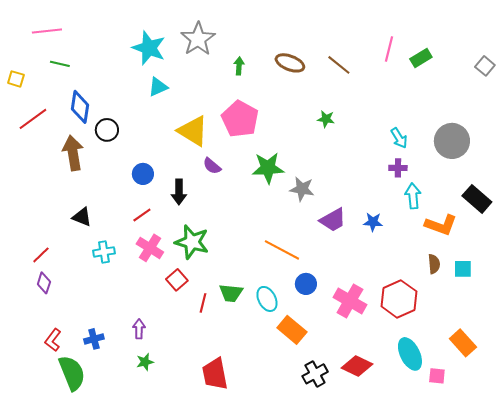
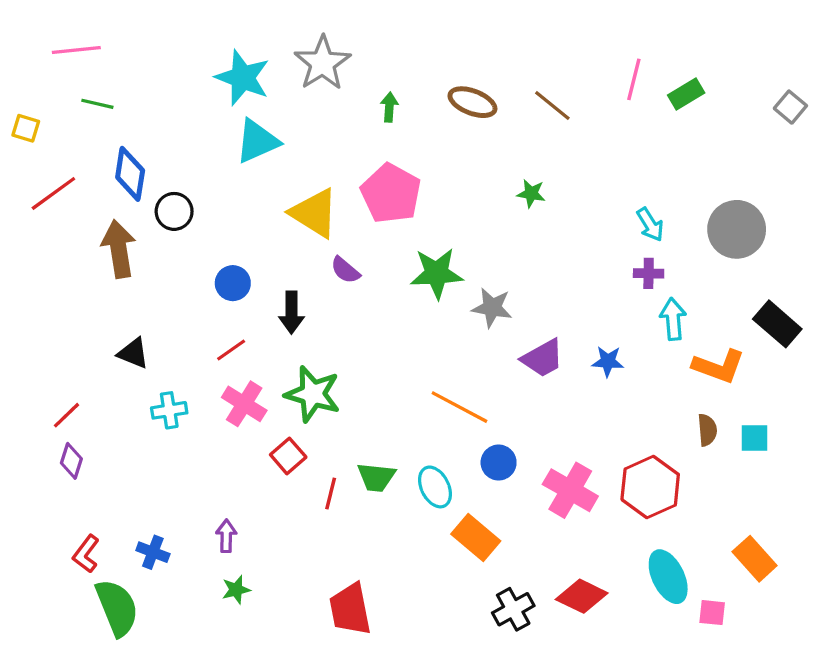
cyan triangle: (158, 87) -> (257, 141), size x1.4
blue cross: (94, 339) -> (153, 552), turned 36

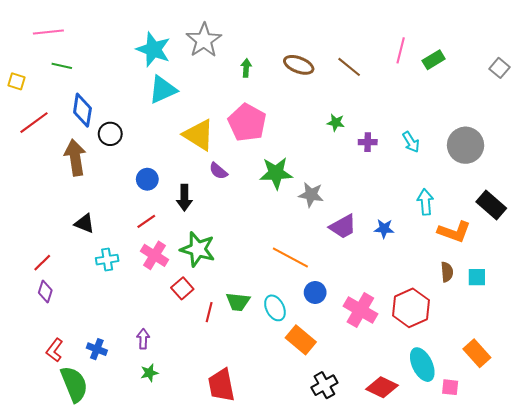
purple cross: (649, 273) -> (368, 142), moved
red diamond: (582, 596) -> (382, 387), moved

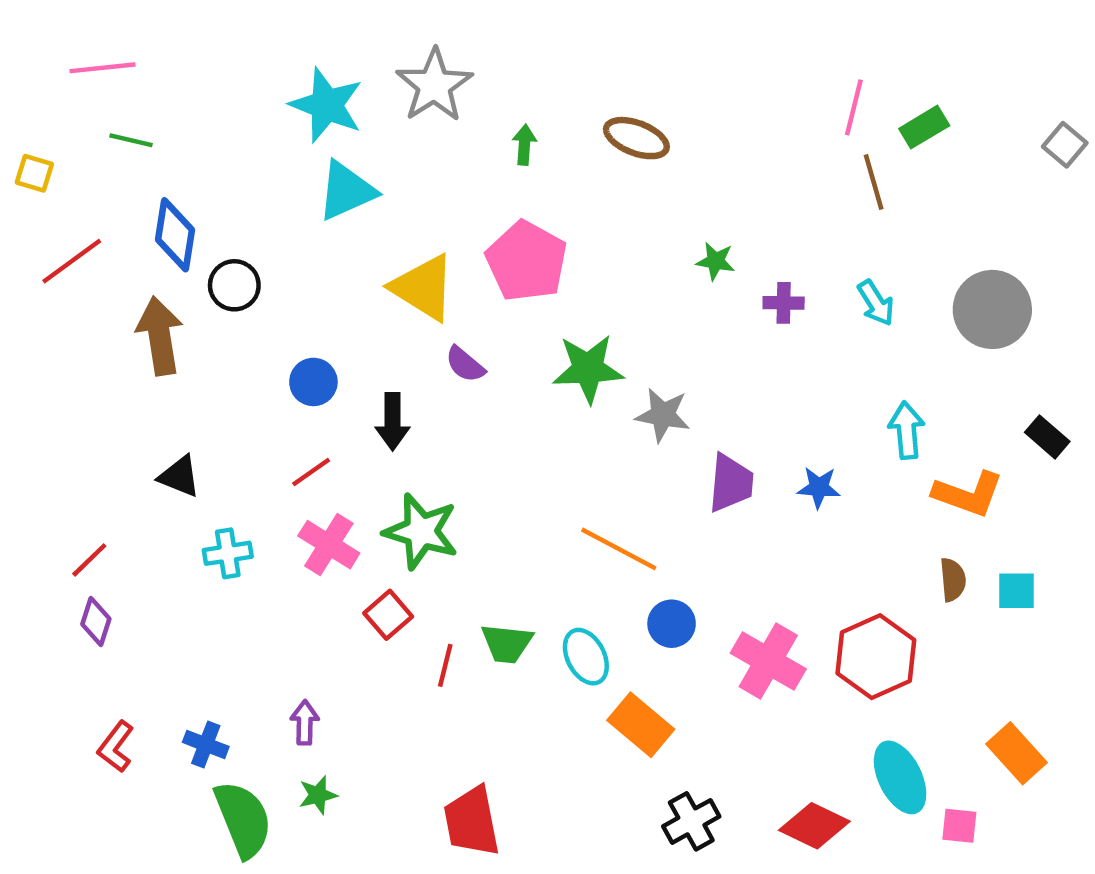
brown line: (349, 67) -> (874, 182), moved, turned 35
black rectangle: (491, 205) -> (1047, 437), size x0.7
purple trapezoid: (343, 227) -> (731, 483), turned -56
green semicircle: (74, 384) -> (243, 819), moved

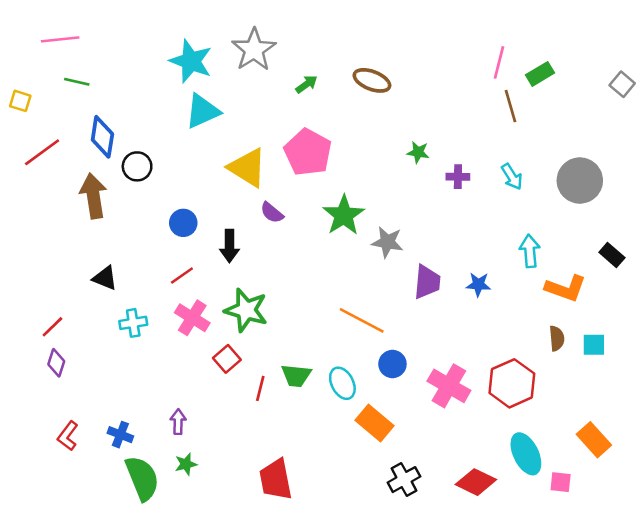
green arrow: (524, 145) -> (306, 84), turned 50
green star: (588, 369) -> (344, 215), turned -30

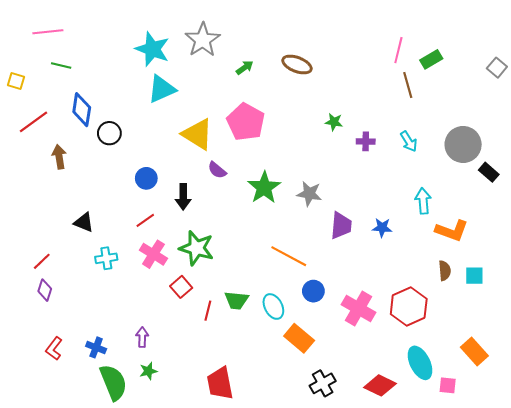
brown arrow: (93, 196) -> (59, 157), moved, size x0.7
green star: (344, 215) -> (264, 188), moved
black rectangle: (612, 255) -> (489, 172), moved

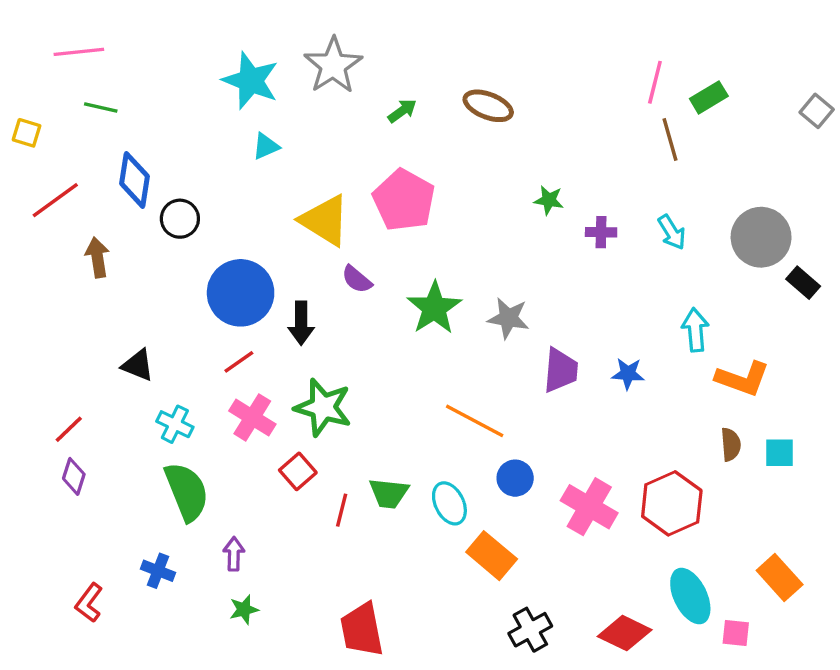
cyan triangle: (162, 89) -> (266, 146), size x0.6
blue circle: (146, 178) -> (241, 293), size x1.8
cyan cross: (106, 258) -> (175, 424), turned 35
red L-shape: (54, 349) -> (89, 603), moved
green semicircle: (113, 382) -> (187, 492), moved

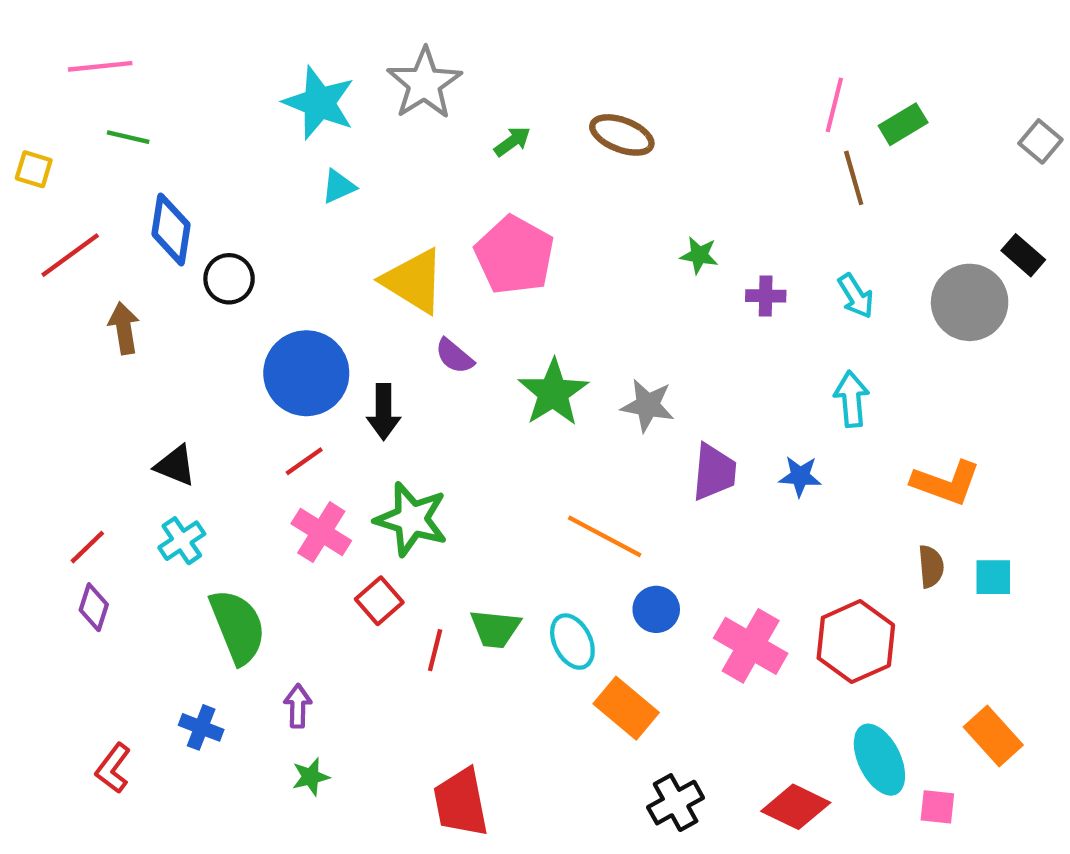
black rectangle: (803, 283) -> (1023, 255), moved
cyan arrow: (695, 330) -> (852, 399), moved
cyan cross: (175, 424) -> (182, 541), moved, turned 30

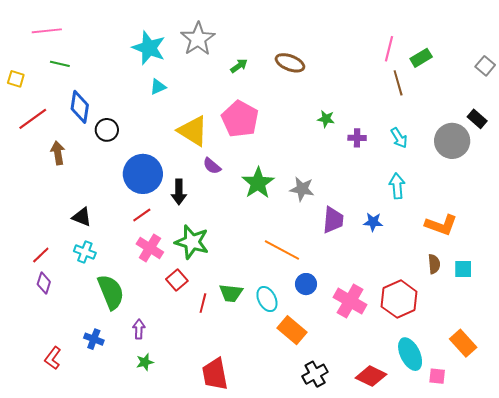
cyan cross: (182, 541) -> (85, 252), turned -35

